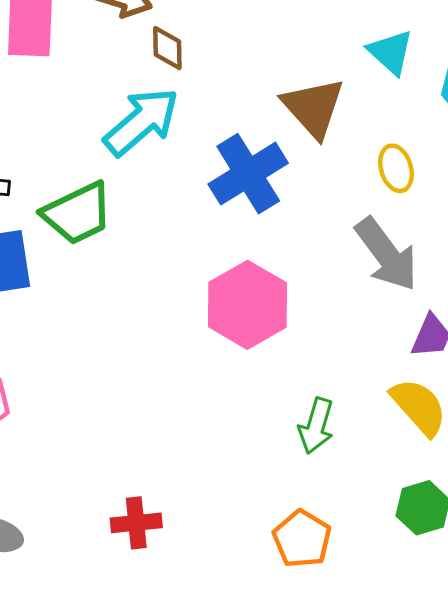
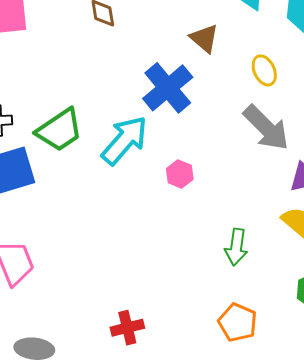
brown triangle: (313, 108) -> (204, 38), size x0.7
cyan arrow: (141, 122) -> (125, 140), moved
pink hexagon: (247, 305) -> (180, 174), size x0.5

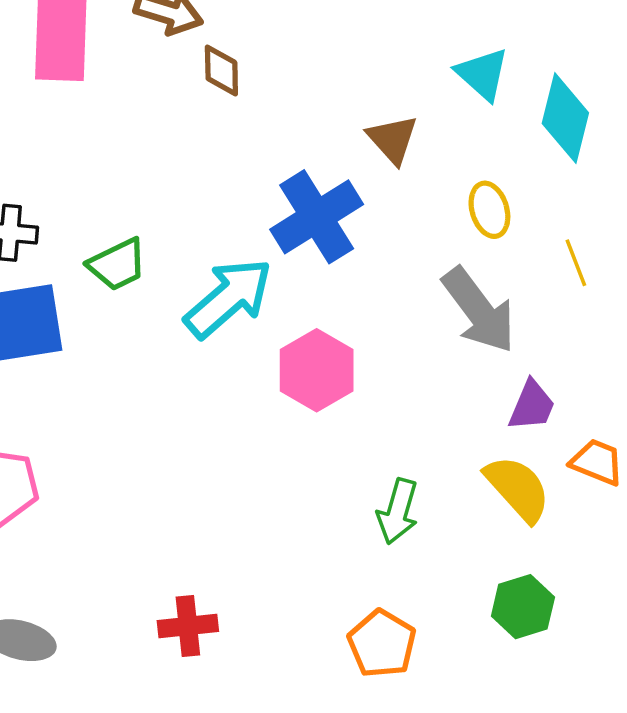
green trapezoid: (60, 130) -> (117, 264), size x0.7
pink hexagon: (180, 174) -> (317, 370), size x1.6

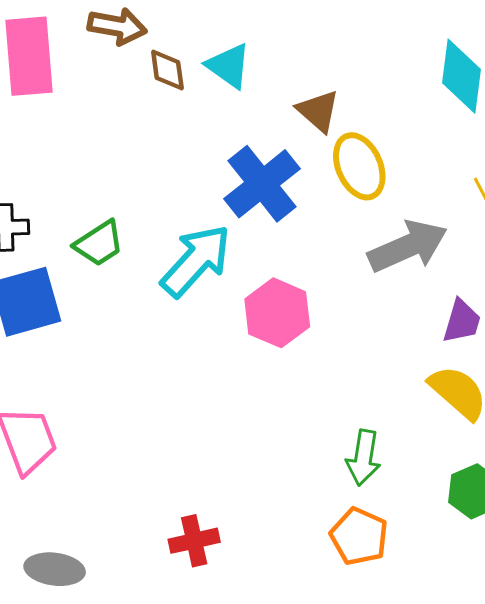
cyan triangle: (482, 74) -> (229, 66), moved
yellow ellipse: (489, 210) -> (359, 166), moved, size x1.4
gray arrow: (479, 310) -> (408, 246), turned -70
green arrow: (398, 511) -> (363, 458), moved

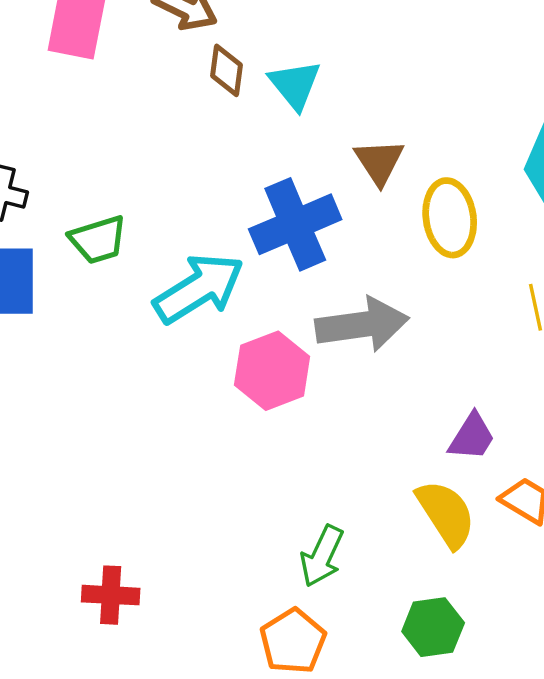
yellow ellipse: (359, 166) -> (450, 218), moved
gray arrow: (408, 246) -> (362, 325), moved

